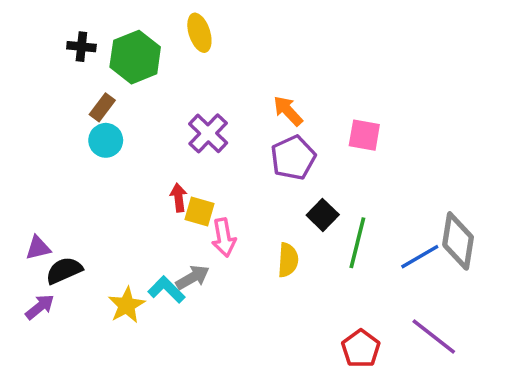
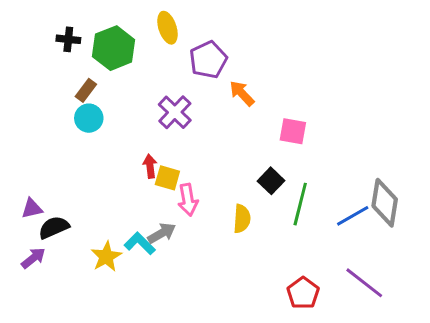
pink square: (364, 135) -> (293, 131), moved
purple pentagon: (293, 158) -> (208, 60), moved

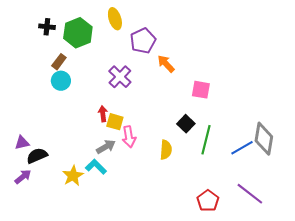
gray arrow: (162, 233) -> (106, 147), moved

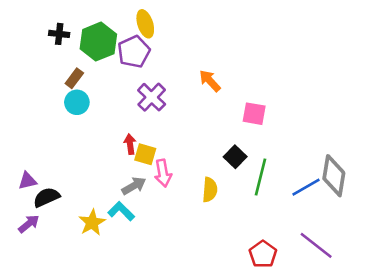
purple pentagon: (143, 41) -> (134, 52), moved

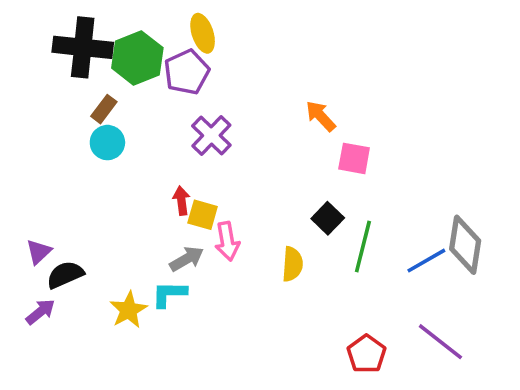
black cross: (59, 34) -> (83, 47), size x2.0
orange arrow: (210, 81) -> (321, 116), moved
purple triangle: (28, 181) -> (39, 252), turned -30
cyan L-shape: (121, 211) -> (169, 294), turned -44

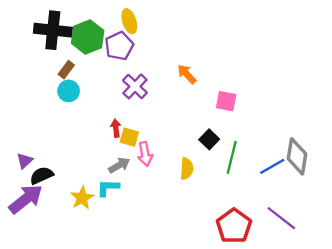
orange arrow: (321, 116) -> (187, 74), moved
purple arrow: (40, 312) -> (26, 199), size x1.8
red pentagon: (366, 354) -> (234, 226), size x1.4

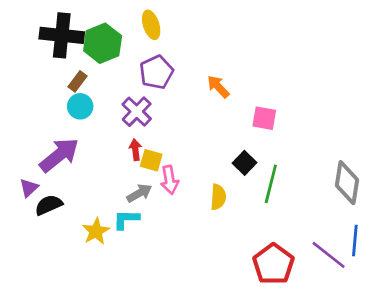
purple pentagon: (119, 46) -> (156, 72), moved
purple cross: (135, 86) -> (137, 112), moved
blue line: (272, 166) -> (355, 240), moved, turned -55
purple arrow: (26, 199) -> (59, 155), moved

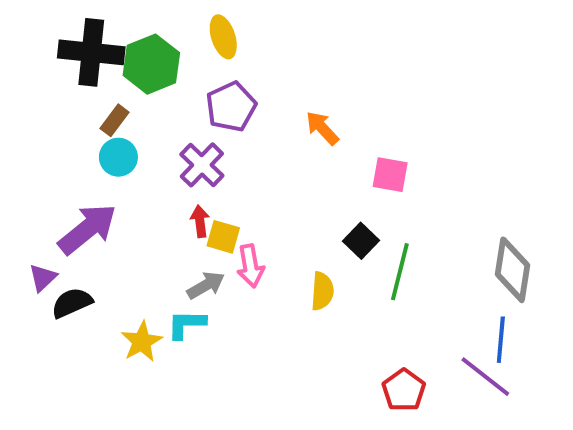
blue line: (355, 240) -> (501, 340), moved
red pentagon: (273, 264) -> (404, 390), size x0.7

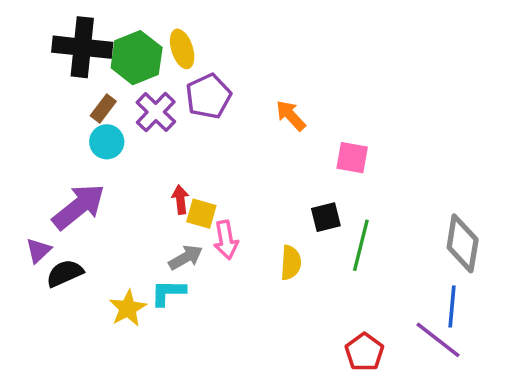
yellow ellipse: (223, 37) -> (182, 49), moved
purple cross: (202, 165) -> (156, 112), moved
black square: (361, 241) -> (326, 217), turned 32

